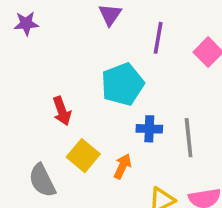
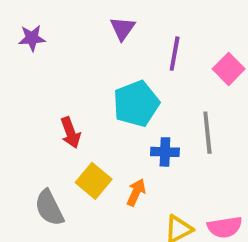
gray line: (189, 138) -> (207, 133), moved

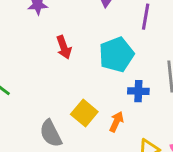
red arrow: (70, 133) -> (64, 47), moved

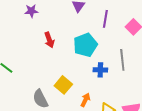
orange arrow: (116, 122) -> (85, 100), moved

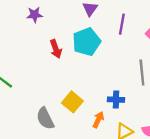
cyan pentagon: (85, 45) -> (87, 42), moved
blue cross: (100, 70) -> (116, 100), moved

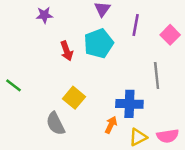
blue cross: (116, 100) -> (129, 104), size x1.5
yellow square: (72, 102) -> (74, 98), moved

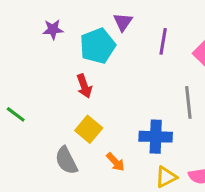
cyan pentagon: (99, 43) -> (98, 46), moved
red arrow: (67, 51) -> (84, 86), moved
orange arrow: (111, 125) -> (115, 162), moved, turned 112

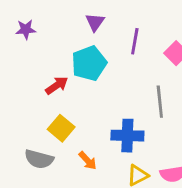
cyan pentagon: (98, 46) -> (89, 63), moved
red arrow: (84, 86) -> (57, 85), turned -105
gray semicircle: (66, 161) -> (39, 159), turned -48

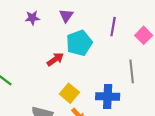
purple triangle: (95, 22) -> (66, 16), moved
yellow square: (61, 128) -> (69, 93), moved

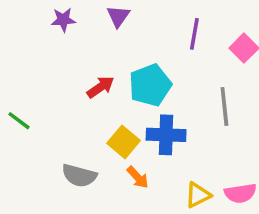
cyan pentagon: (79, 43) -> (150, 85), moved
blue cross: (108, 96) -> (166, 135), moved

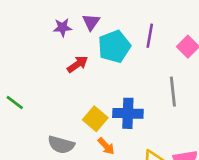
purple star: (63, 20) -> (62, 27), moved
cyan pentagon: (150, 85) -> (114, 47), moved
red arrow: (100, 87) -> (77, 64), moved

